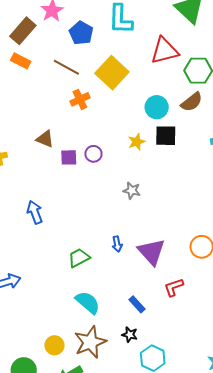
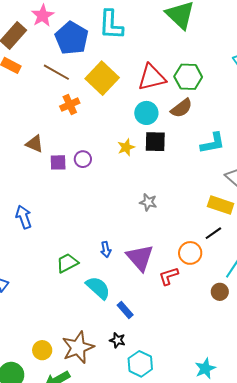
blue pentagon: (81, 33) -> (72, 38), size x1.4
red triangle: (165, 51) -> (152, 77), moved
gray star: (132, 191) -> (148, 202), moved
red L-shape: (174, 287) -> (169, 276), moved
cyan semicircle: (88, 302) -> (98, 288), moved

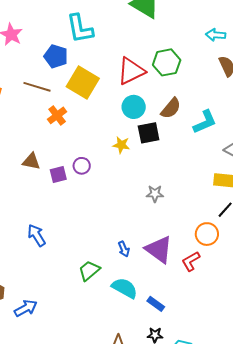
blue pentagon: (72, 38) -> (56, 56), moved, size x0.7
brown semicircle: (181, 108) -> (171, 108), moved
yellow star: (126, 147) -> (121, 145), turned -30

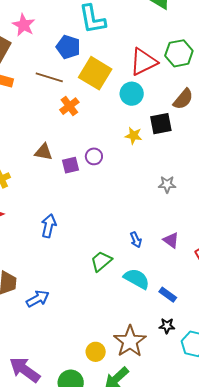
cyan circle: (134, 107) -> (132, 94), moved
blue arrow: (37, 235) -> (49, 226), turned 45
purple triangle: (159, 249) -> (171, 240), size x0.6

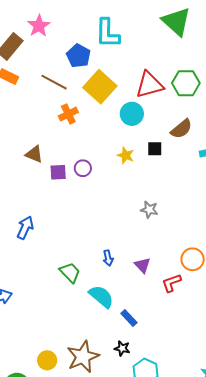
black square: (161, 124) -> (155, 149), size x0.7
green trapezoid: (101, 261) -> (70, 272), turned 75

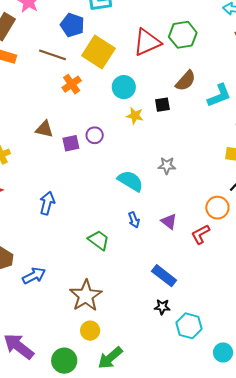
cyan circle: (132, 114) -> (124, 87), moved
cyan semicircle: (101, 296) -> (130, 181), moved
blue rectangle: (129, 318) -> (164, 276), size x1.4
brown star: (83, 357) -> (86, 296), moved

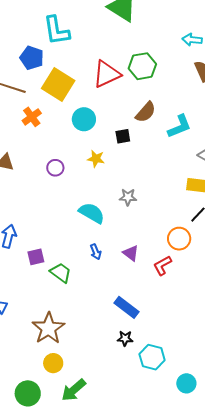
yellow star: (135, 116) -> (96, 159), moved
purple square: (71, 143) -> (36, 257), moved

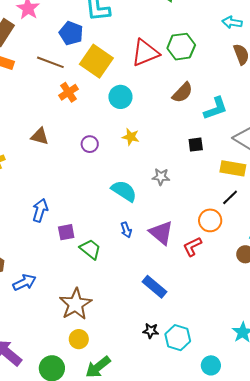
black square: (123, 136) -> (196, 145), moved
purple triangle: (131, 253) -> (161, 233), size x1.5
black star: (125, 338) -> (151, 331), moved

